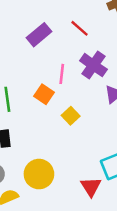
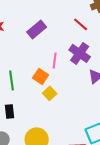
red line: (79, 28) -> (81, 24), moved
yellow square: (71, 116) -> (50, 93), moved

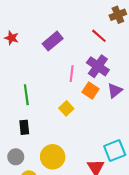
orange square: (41, 76) -> (91, 91), moved

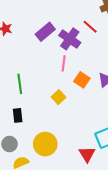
purple cross: (98, 66) -> (70, 39), moved

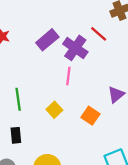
orange square: (82, 80) -> (90, 116), moved
yellow square: (58, 97) -> (54, 110), moved

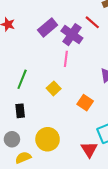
green line: (18, 99) -> (22, 79), turned 30
orange square: (90, 116) -> (85, 103), moved

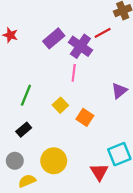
red line: (92, 22) -> (103, 33), turned -70
orange square: (85, 103) -> (85, 117), moved
black rectangle: (20, 111) -> (24, 130), turned 56

